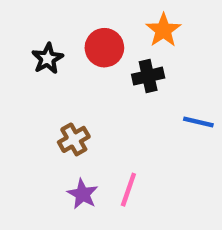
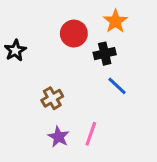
black star: (48, 59) -> (15, 50), moved
blue line: (198, 122) -> (117, 86), moved, turned 30

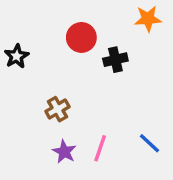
orange star: (115, 21) -> (148, 19), moved, turned 30
blue line: (117, 86) -> (150, 143), moved

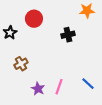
red circle: (81, 37) -> (34, 19), moved
brown cross: (57, 109) -> (21, 64), moved

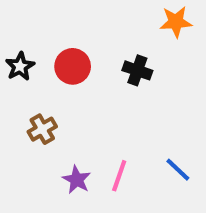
red circle: (34, 19) -> (73, 66), moved
black cross: (68, 35) -> (137, 70), turned 32

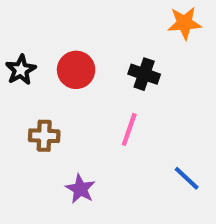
brown cross: (42, 129) -> (44, 136), turned 32
pink line: (119, 176) -> (129, 129), moved

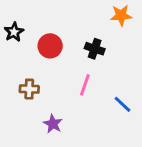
black star: (21, 70) -> (14, 32), moved
blue line: (187, 178) -> (122, 104), moved

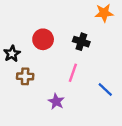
black star: (14, 32) -> (12, 54), moved
purple star: (53, 124) -> (56, 102), moved

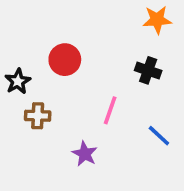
black cross: (81, 42) -> (148, 70), moved

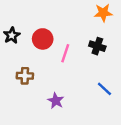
black star: (18, 81) -> (12, 35), moved
pink line: (110, 110) -> (65, 53), moved

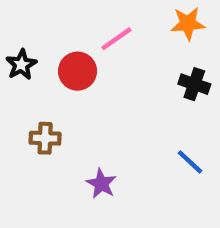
black cross: (97, 46) -> (194, 84), moved
pink line: (65, 53) -> (116, 39), moved, turned 36

